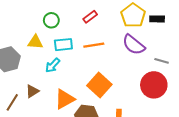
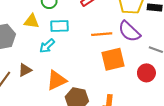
orange line: (94, 45) -> (102, 34), moved
orange square: (99, 85) -> (113, 59), moved, turned 30
red circle: (154, 85) -> (146, 73), size x0.7

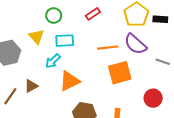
yellow triangle: (32, 21) -> (36, 37), turned 42
red circle: (146, 73) -> (153, 98), moved
orange triangle: (57, 80) -> (70, 81), moved

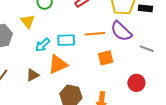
cyan rectangle: (65, 41) -> (66, 40), moved
orange square: (120, 73) -> (106, 58), size x0.7
brown triangle: (31, 86) -> (33, 75), moved

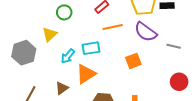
yellow triangle: (28, 21) -> (50, 34), turned 35
orange line: (95, 34) -> (113, 27), moved
red circle: (136, 83) -> (179, 82), moved

